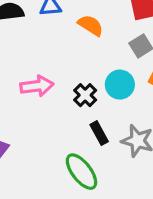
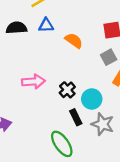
cyan circle: (120, 85) -> (92, 99), moved

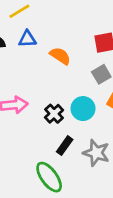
cyan circle: (92, 99) -> (83, 109), moved
black rectangle: (76, 117) -> (65, 146), turned 63

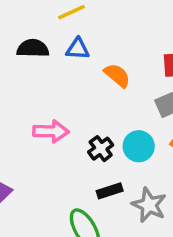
black rectangle: (65, 146) -> (110, 191), turned 30

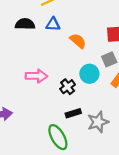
cyan circle: (139, 146) -> (89, 74), moved
gray star: (149, 205) -> (98, 122), turned 30

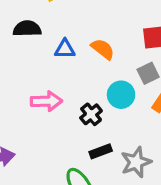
blue triangle: (53, 24) -> (65, 49), moved

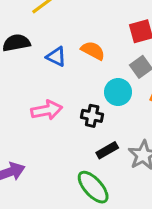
blue triangle: (65, 49) -> (56, 57), turned 35
black cross: (91, 114) -> (92, 116), turned -30

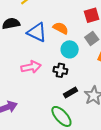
blue triangle: (56, 57) -> (37, 32), size x1.5
cyan circle: (118, 92) -> (70, 49), moved

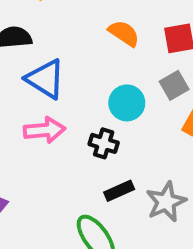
orange semicircle: (61, 28) -> (124, 33), moved
blue triangle: (37, 32) -> (45, 79), moved

